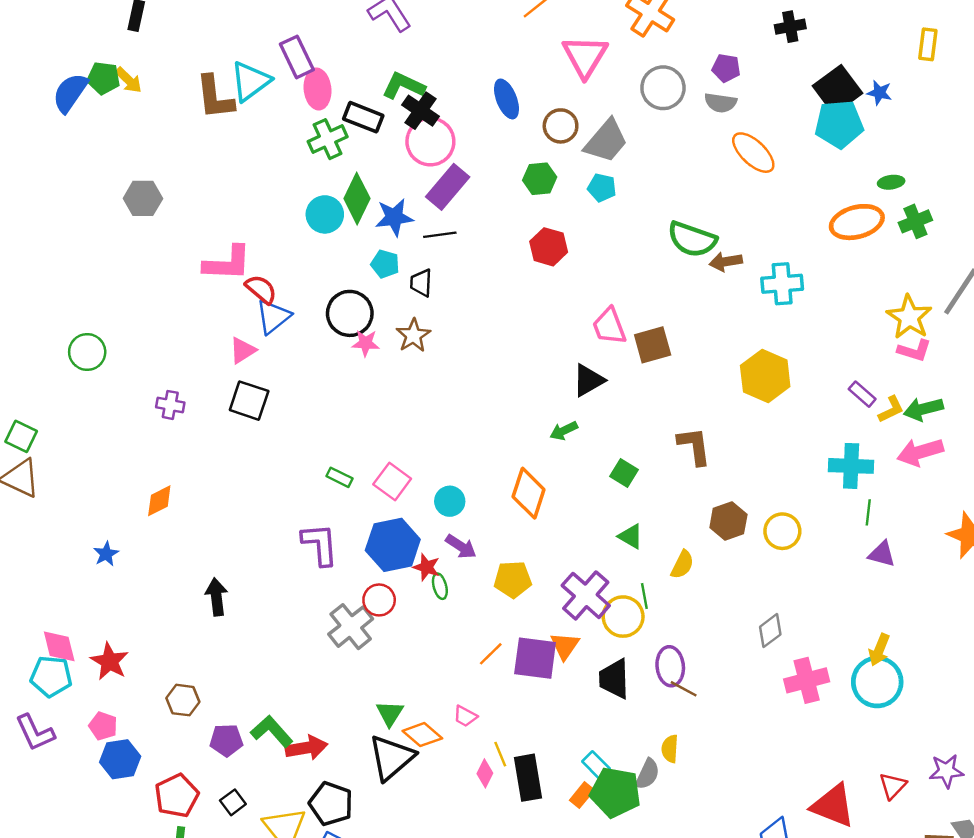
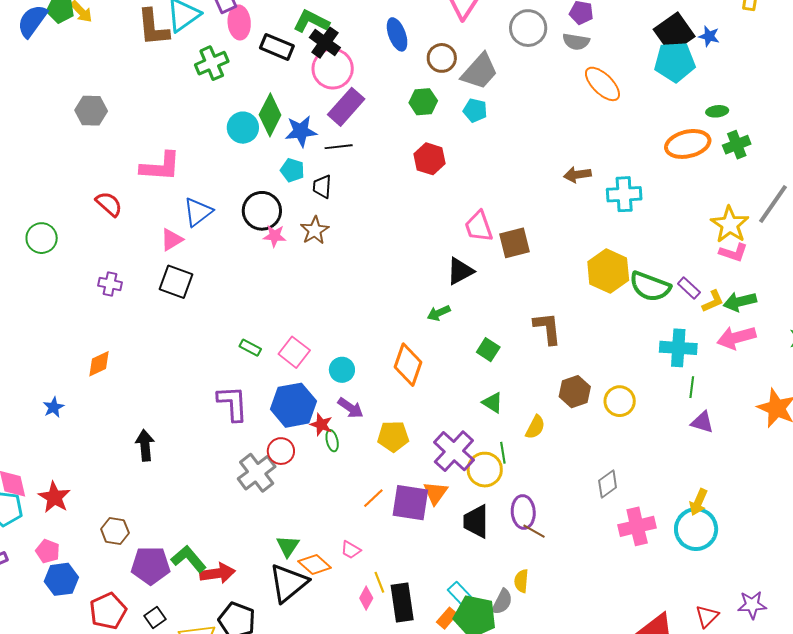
green cross: (328, 139) -> (212, 63), moved
green semicircle: (692, 239) -> (650, 287), moved
red semicircle: (261, 289) -> (109, 204), moved
purple pentagon: (226, 740) -> (151, 565), size x1.4

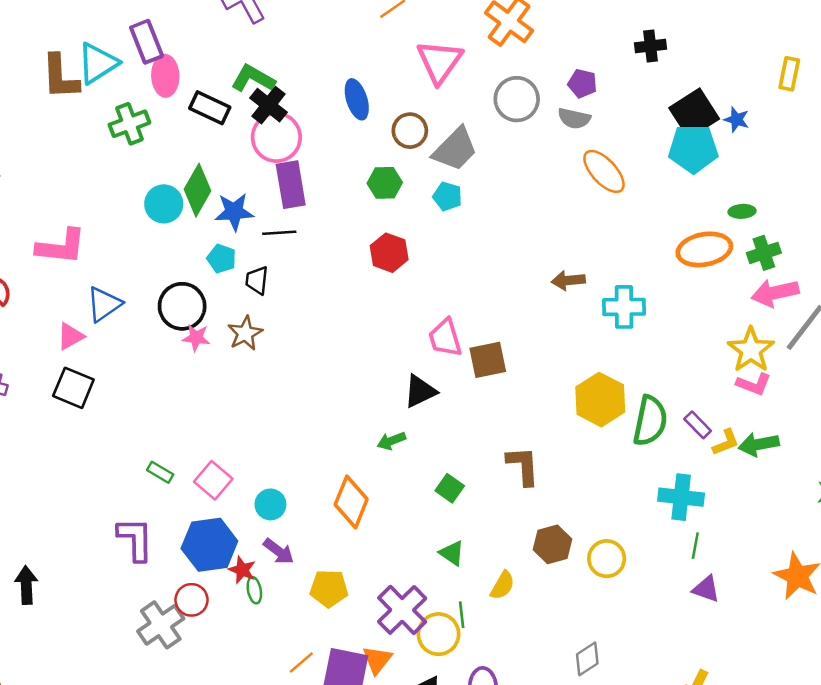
purple rectangle: (346, 107) -> (291, 185), turned -54
green semicircle: (650, 287) -> (650, 421), turned -102
pink arrow: (736, 338) -> (775, 293), moved

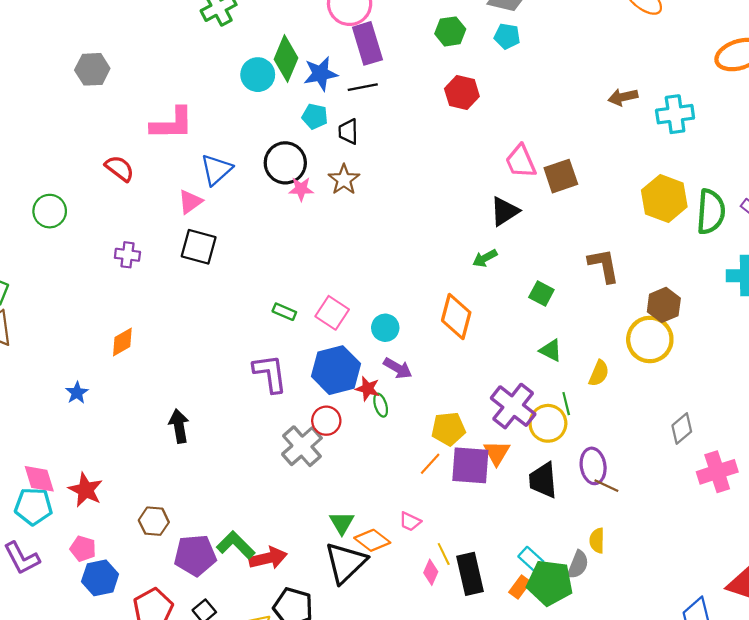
brown hexagon: (553, 544) -> (664, 305), moved
yellow circle: (607, 559) -> (650, 339), moved, size x1.4
yellow pentagon: (329, 589) -> (448, 429), moved

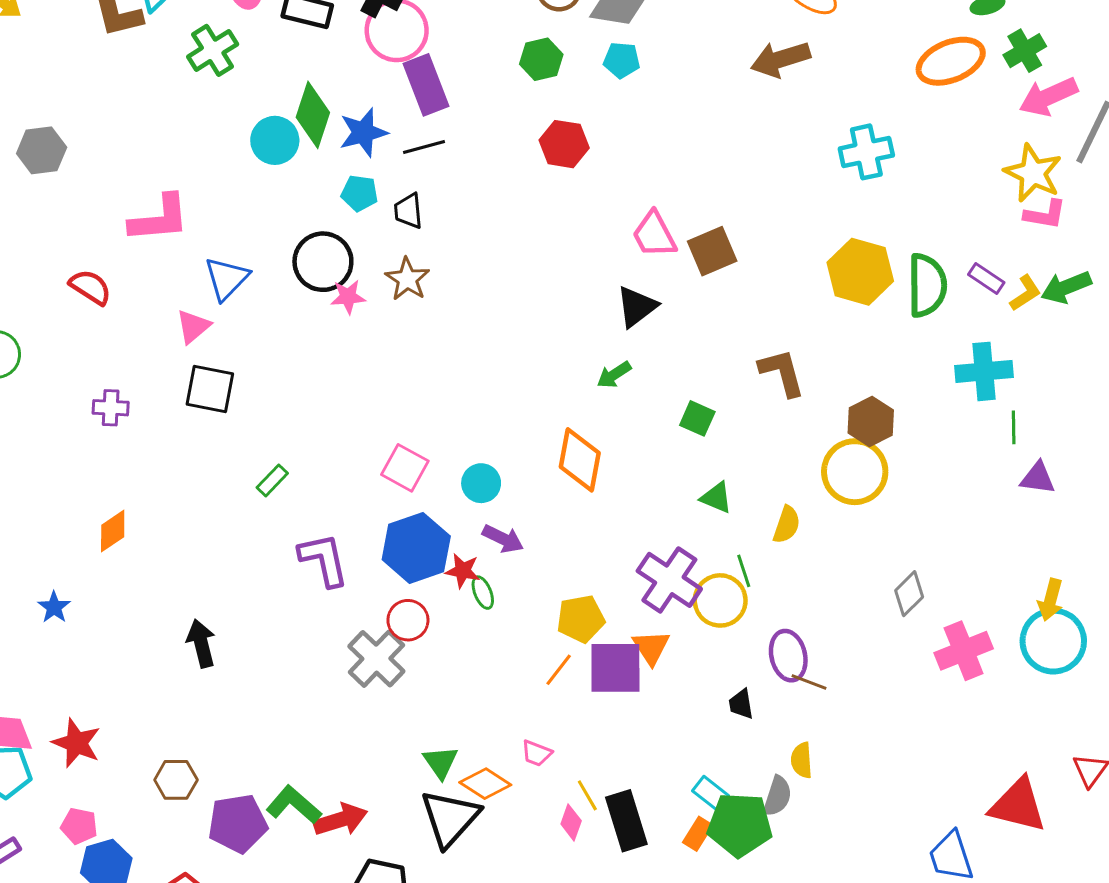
brown arrow: (623, 97) -> (781, 59), moved, size x1.4
green rectangle: (284, 312) -> (272, 480), moved, turned -65
black trapezoid: (543, 480) -> (741, 704), moved, size x0.6

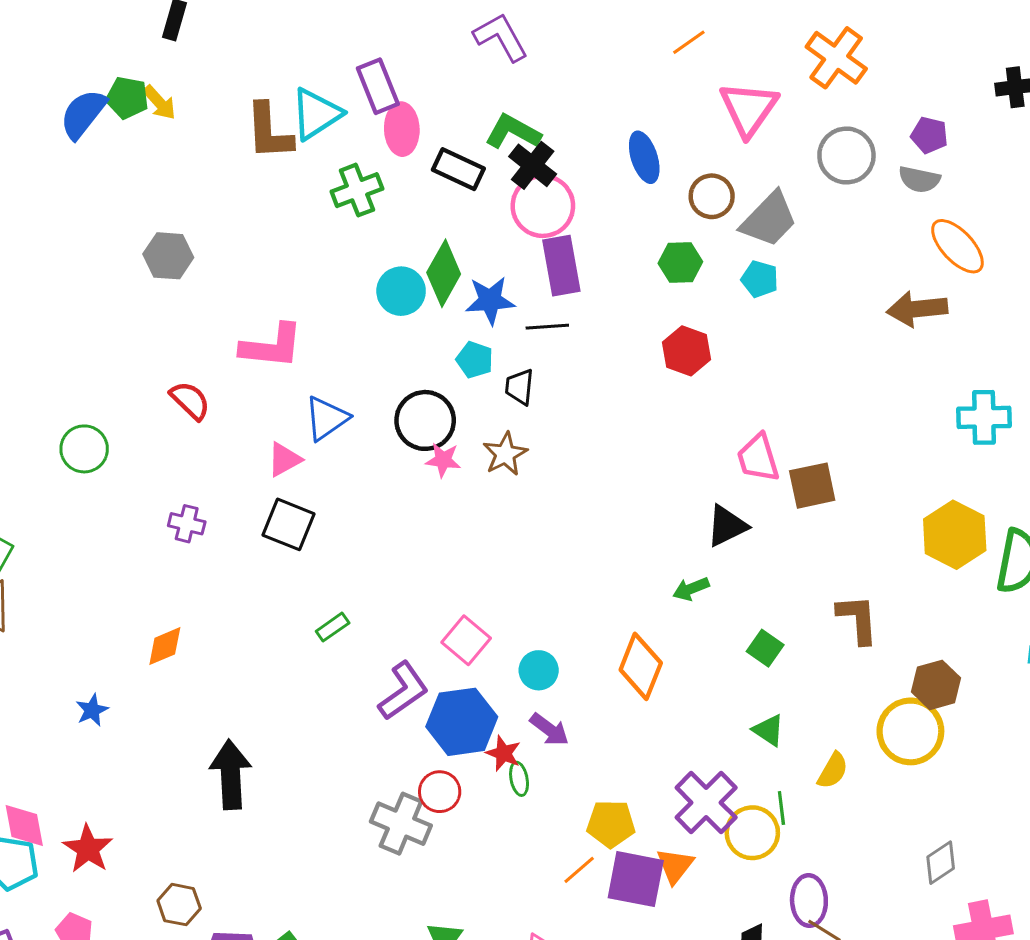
purple L-shape: (324, 560) -> (403, 691), moved, turned 56
black arrow: (201, 643) -> (231, 775), size x1.4
gray cross: (376, 659) -> (401, 824), turned -32

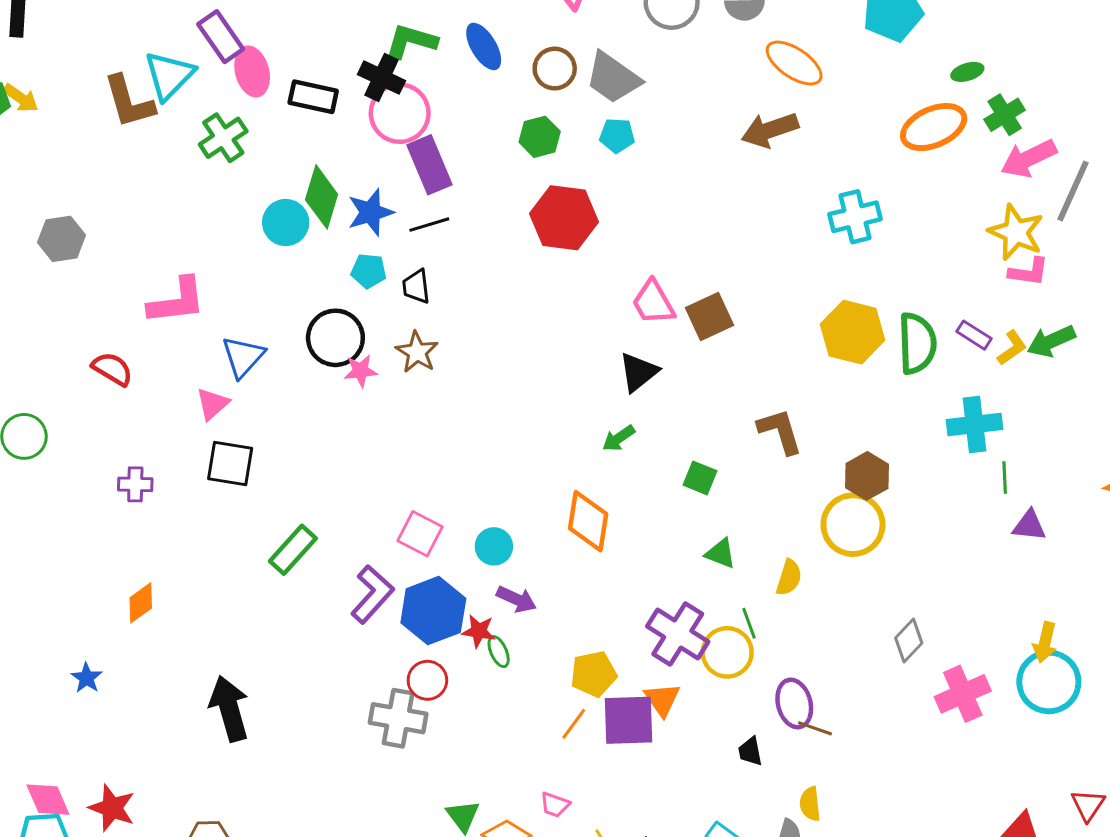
green L-shape: (513, 132) -> (411, 41), moved
gray trapezoid: (769, 219) -> (613, 78), turned 94
red hexagon: (687, 351) -> (564, 218), size x1.4
green rectangle: (333, 627) -> (293, 550), size x1.6

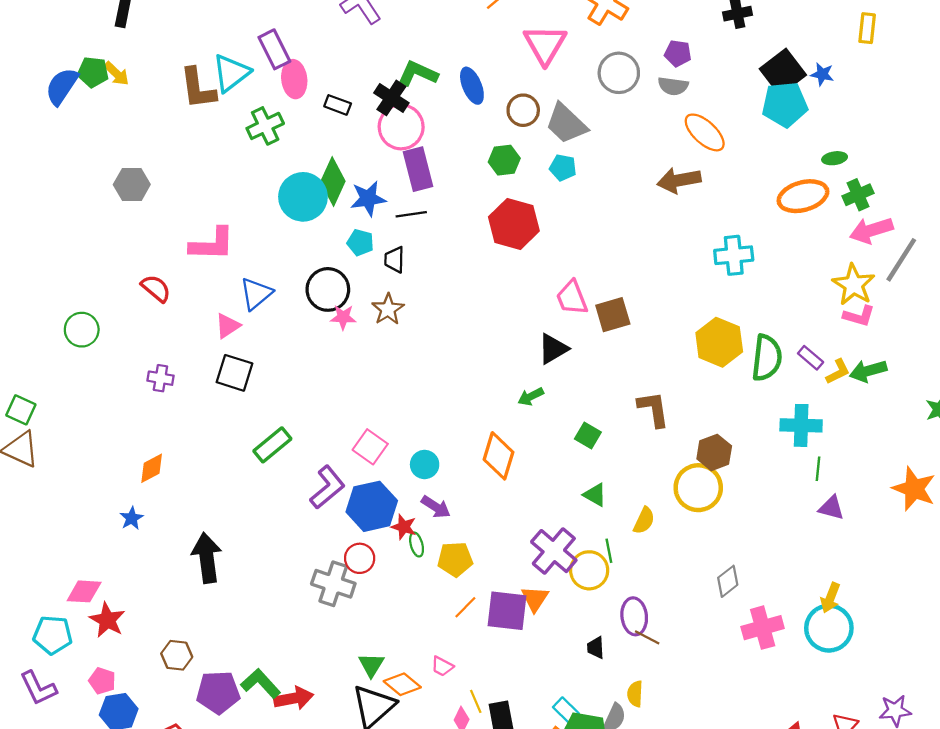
black rectangle: (313, 97) -> (338, 105), size x0.7
cyan circle: (286, 223) -> (303, 197), size x1.4
yellow pentagon: (594, 674) -> (455, 559), moved
blue star: (87, 678) -> (132, 518), moved
pink diamond: (48, 800) -> (84, 591), moved, turned -72

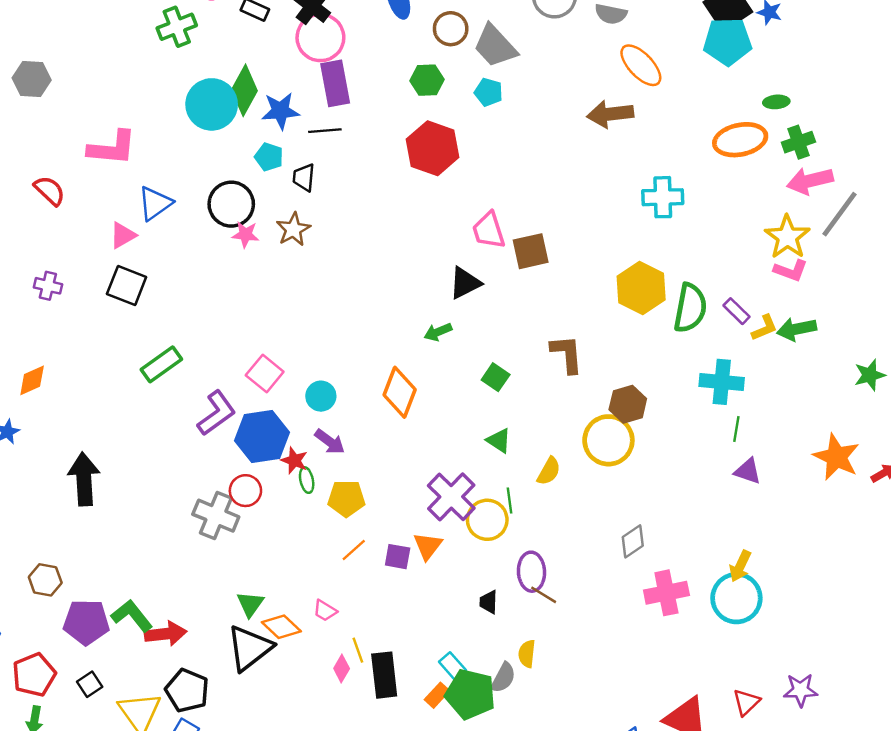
purple square: (507, 611) -> (398, 557), size x0.6

